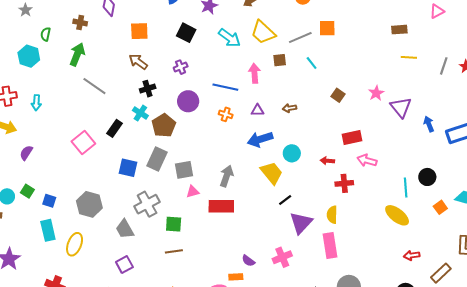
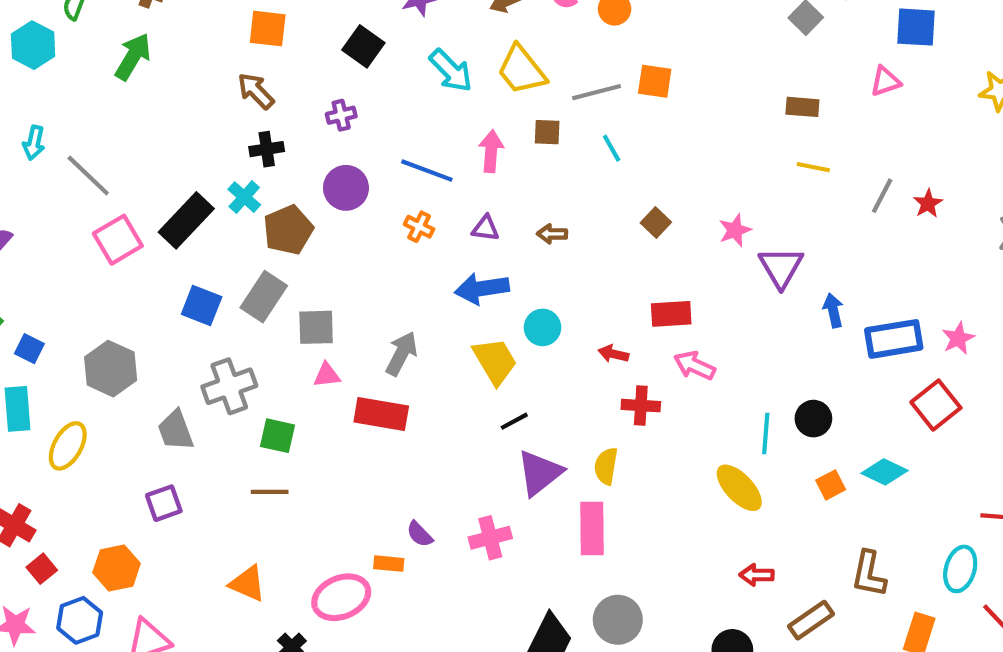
gray line: (94, 86) -> (88, 176), moved
black rectangle: (115, 128) -> (186, 220), size x1.5

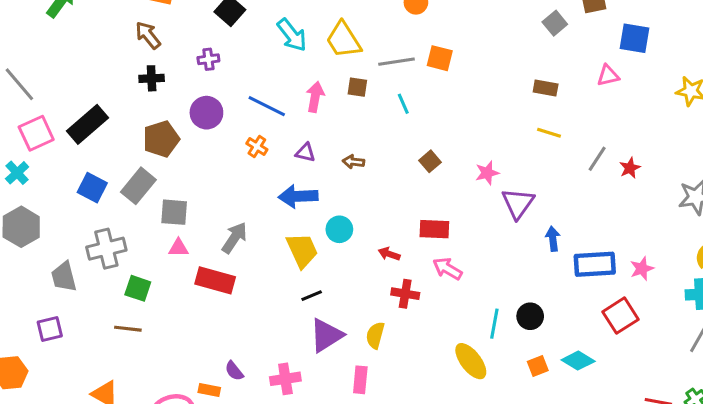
cyan cross: (244, 197) -> (17, 173), moved
pink rectangle: (592, 529) -> (360, 380), size x0.7

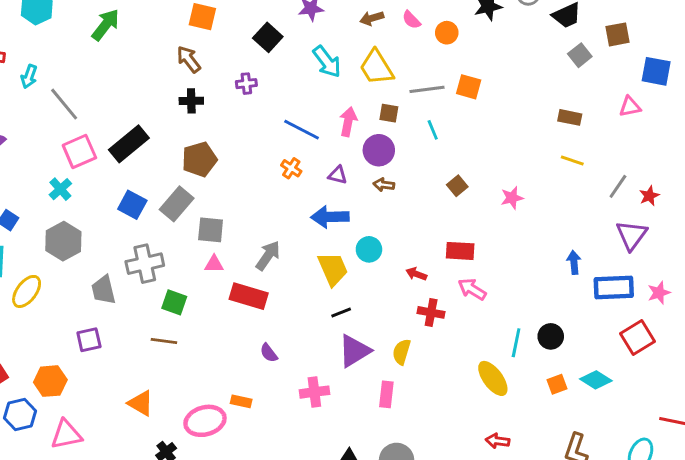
purple circle: (206, 113) -> (379, 150), moved
purple triangle: (518, 203) -> (632, 235), moved
purple semicircle: (234, 371) -> (269, 353), moved

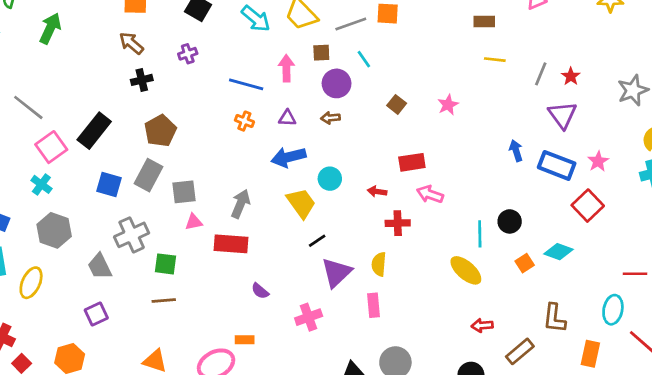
purple circle: (379, 150) -> (337, 83), moved
blue rectangle: (614, 288) -> (557, 165), turned 36

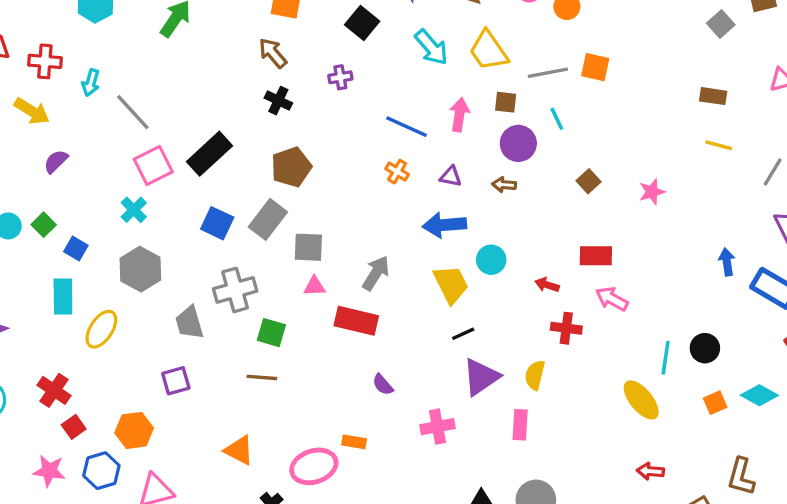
black cross: (142, 80) -> (278, 101), turned 30

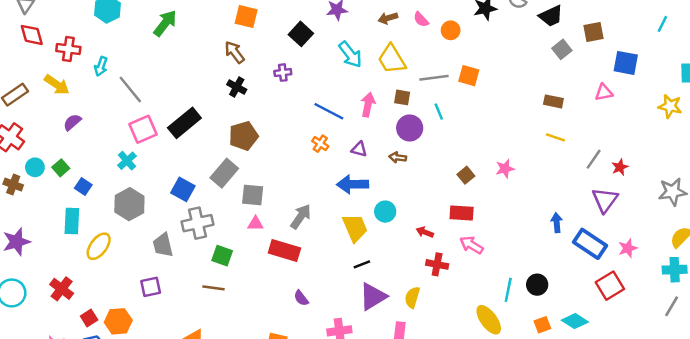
brown square: (589, 181) -> (466, 175), moved
blue square: (217, 223) -> (183, 189), moved
red square: (74, 427) -> (89, 318), moved

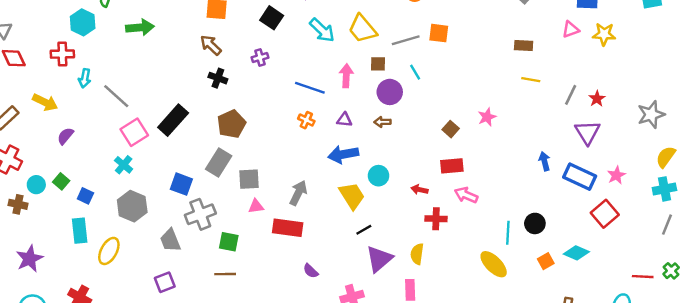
green arrow: (165, 23) -> (140, 27), turned 56
red cross: (68, 49) -> (62, 54), moved
yellow star: (670, 106) -> (604, 34), moved

